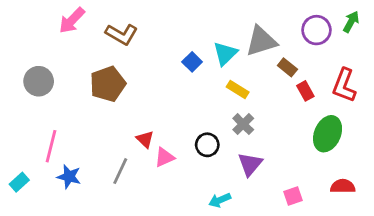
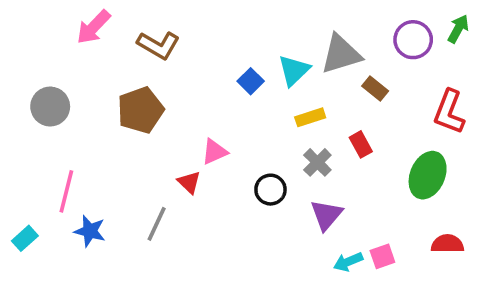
yellow rectangle: (238, 90) -> (310, 117), turned -50
red rectangle: (305, 91) -> (361, 144), moved
pink triangle: (164, 157) -> (214, 152), moved
cyan arrow: (220, 200) -> (348, 262), moved

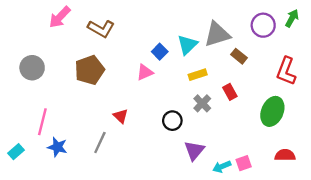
pink triangle: (214, 152) -> (145, 72), moved
purple triangle: (326, 215) -> (194, 150), moved

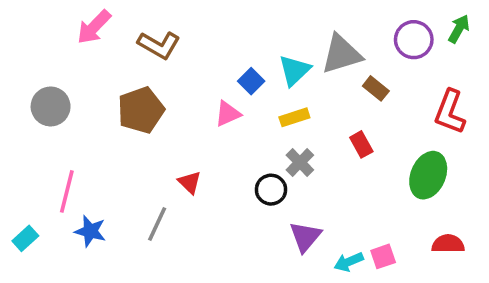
yellow rectangle: (198, 75) -> (294, 117), moved
gray cross: (202, 103) -> (300, 162), moved

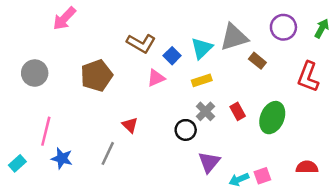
green arrow: (459, 29) -> (322, 28), moved
brown L-shape: (159, 45) -> (141, 43), moved
red rectangle: (361, 144) -> (238, 111), moved
green ellipse: (428, 175) -> (272, 118), moved

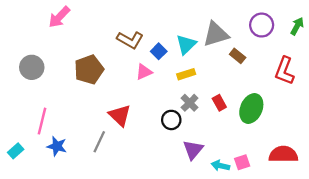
red triangle: (130, 125) -> (120, 115), size x1.5
red semicircle: (307, 167) -> (283, 154), size x1.4
cyan arrow: (239, 179) -> (220, 166), turned 36

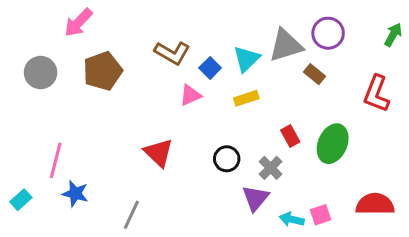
purple circle: (262, 25) -> (328, 33), moved
gray circle: (32, 67) -> (41, 73), moved
brown pentagon: (89, 70) -> (103, 71), moved
gray cross: (190, 103) -> (271, 168), moved
gray line: (99, 142) -> (131, 215), moved

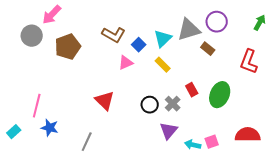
gray circle: (41, 73) -> (32, 36), moved
yellow rectangle: (246, 98) -> (163, 65), turned 63
gray cross: (271, 168) -> (173, 104), moved

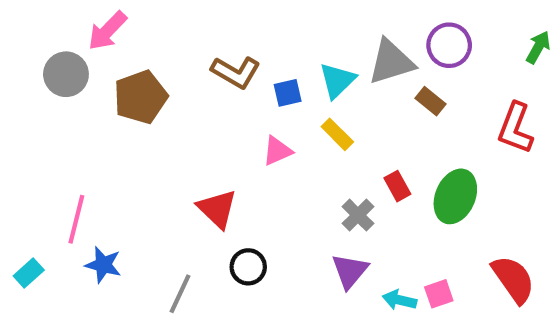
blue square: (139, 45) -> (288, 93), turned 32
pink triangle: (126, 63) -> (277, 151), moved
black circle: (150, 105) -> (248, 267), moved
red semicircle: (248, 135) -> (513, 279), turned 55

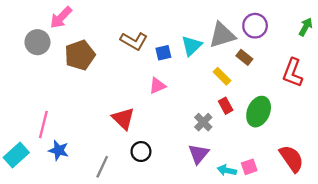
yellow rectangle: (337, 134) -> (222, 76), moved
cyan rectangle: (29, 273) -> (16, 155), size x1.5

